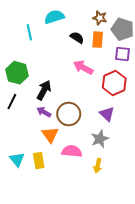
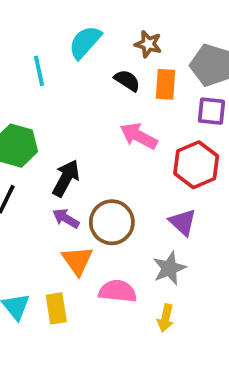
cyan semicircle: (54, 17) -> (85, 42), turned -30
brown star: (100, 18) -> (148, 44), moved

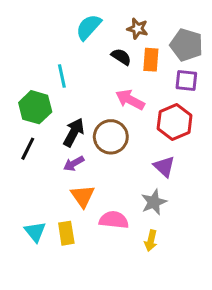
cyan line: (39, 71) -> (62, 76), moved
purple arrow: (66, 218) -> (74, 164), turned -60
brown circle: (112, 222) -> (111, 137), moved

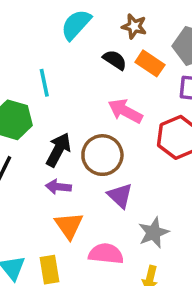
orange rectangle: (151, 60) -> (150, 63), turned -60
purple arrow: (74, 164) -> (58, 187), turned 36
purple triangle: (164, 167) -> (120, 196), moved

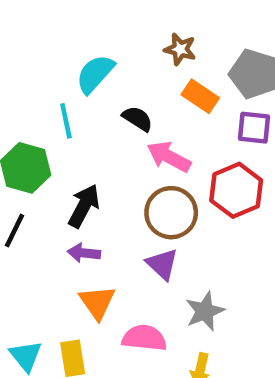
cyan semicircle: (76, 25) -> (95, 74), moved
black semicircle: (115, 60) -> (138, 119), moved
brown circle: (102, 155) -> (171, 213), moved

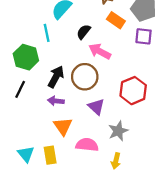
black semicircle: (138, 119) -> (84, 32), turned -84
red hexagon: (236, 190) -> (133, 91), moved
brown circle: (171, 213) -> (85, 77), moved

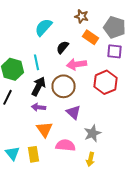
cyan line: (47, 33) -> (36, 62), moved
pink arrow: (100, 51) -> (76, 64), turned -36
red hexagon: (133, 91) -> (106, 82), moved

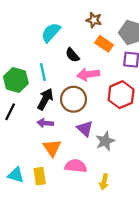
black semicircle: (62, 47) -> (72, 55), turned -80
gray star: (92, 133) -> (105, 141), moved
cyan triangle: (12, 153) -> (16, 175), turned -35

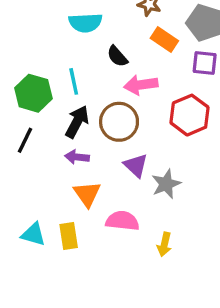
cyan semicircle: (51, 32) -> (85, 23), turned -135

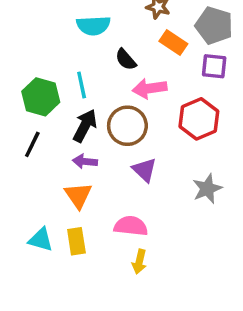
gray star: (166, 184) -> (207, 189), moved
orange triangle: (87, 194) -> (78, 195), moved
yellow arrow: (164, 244) -> (139, 262), moved

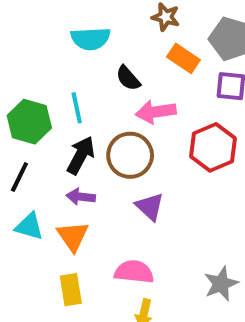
gray star: (207, 189) -> (221, 284), moved
cyan triangle: (41, 240) -> (29, 226), moved

